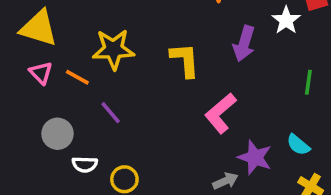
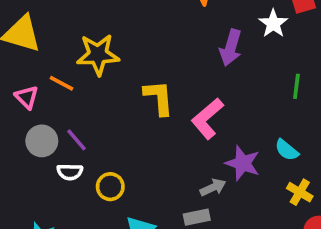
yellow L-shape: (185, 60) -> (159, 98), moved
pink triangle: (41, 73) -> (27, 97), moved
purple line: (111, 113) -> (76, 140), moved

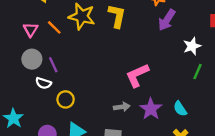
white star: (273, 24) -> (192, 46), moved
purple arrow: (231, 48) -> (167, 20), moved
yellow L-shape: (159, 98) -> (117, 16), moved
gray arrow: (213, 187) -> (122, 107), moved

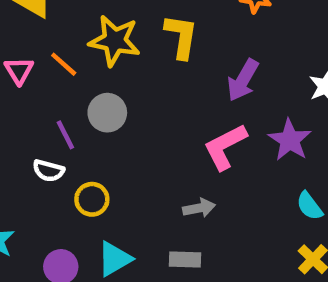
purple arrow: (167, 20) -> (243, 80), moved
gray circle: (32, 59) -> (107, 113), moved
purple star: (151, 109) -> (290, 140), moved

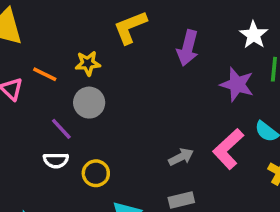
yellow L-shape: (181, 36) -> (130, 27), turned -105
yellow star: (115, 41) -> (88, 63), moved, size x0.6
pink L-shape: (225, 147) -> (228, 149), moved

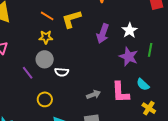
white star: (254, 35) -> (130, 30), moved
orange line: (45, 74) -> (47, 16), moved
pink L-shape: (228, 149) -> (120, 92), turned -55
white semicircle: (56, 160) -> (62, 72), moved

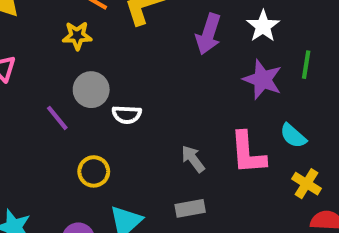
yellow star: (46, 37) -> (77, 36), moved
gray arrow: (94, 95) -> (193, 159), turned -104

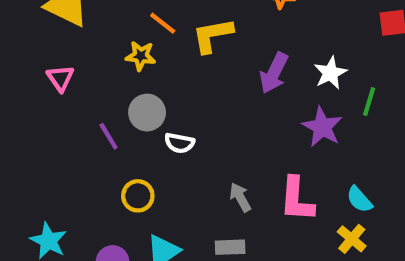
green line: (306, 65) -> (369, 101), moved
cyan semicircle: (293, 136) -> (359, 199), moved

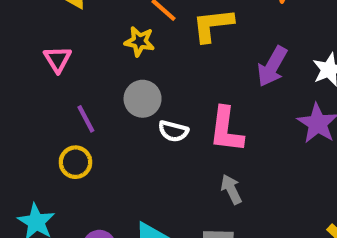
purple line: (109, 136) -> (86, 119), moved
yellow circle: (138, 196) -> (75, 162), moved
pink L-shape: (297, 199) -> (226, 130), moved

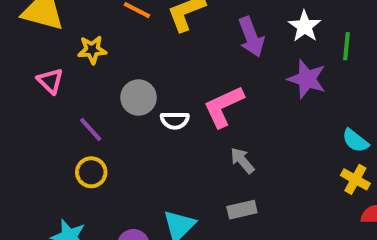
yellow star: (139, 41) -> (92, 50), moved
purple arrow: (272, 66) -> (251, 37), turned -36
pink L-shape: (226, 130) -> (224, 106), turned 72

